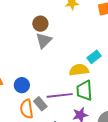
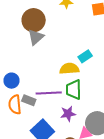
brown circle: (40, 24) -> (34, 20), size x1.5
gray rectangle: (40, 104) -> (29, 100), turned -32

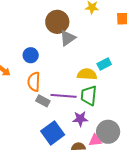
gray triangle: (36, 37) -> (68, 38), moved
blue circle: (11, 81) -> (31, 55), moved
orange semicircle: (15, 105) -> (34, 82), moved

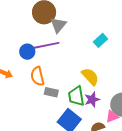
yellow semicircle: (87, 74) -> (90, 77), moved, turned 60
purple line: (64, 96) -> (47, 45), moved
green trapezoid: (89, 96) -> (76, 96), moved

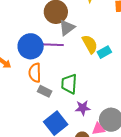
blue circle: (27, 52) -> (31, 46), size x1.6
yellow semicircle: (90, 77) -> (90, 44), moved
green trapezoid: (76, 96) -> (69, 84), moved

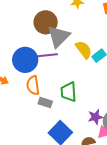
gray triangle: (67, 28) -> (59, 36), size x1.4
purple star: (83, 108) -> (95, 117), moved

